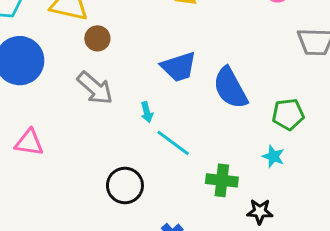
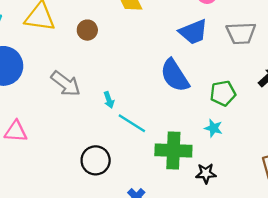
brown circle: (97, 38) -> (87, 30), moved
blue trapezoid: (179, 67) -> (193, 32), moved
green cross: (222, 180) -> (173, 150), size x1.4

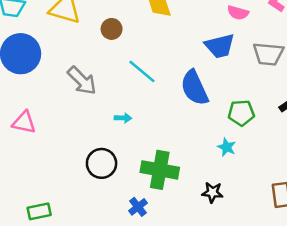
cyan arrow: (109, 100) -> (123, 118), moved, turned -77
cyan line: (132, 123) -> (142, 71), moved
green cross: (173, 150) -> (160, 170), moved

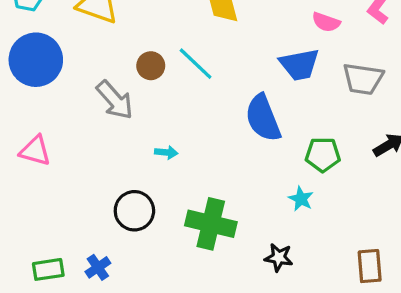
brown circle: (112, 29) -> (151, 66), moved
cyan line: (142, 71) -> (196, 64), moved
blue cross: (138, 207) -> (98, 267), moved

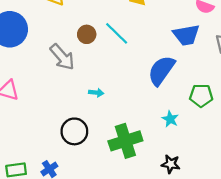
blue semicircle: (263, 118) -> (161, 70), turned 56
cyan star: (301, 199) -> (170, 119), moved
green cross: (211, 224) -> (125, 141), turned -32

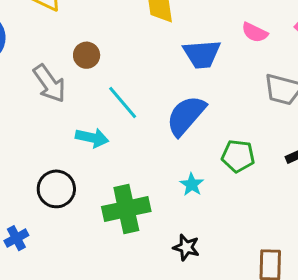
cyan line: (117, 33) -> (123, 102), moved
blue trapezoid: (186, 35) -> (202, 54), moved
cyan arrow: (96, 93) -> (92, 138), size x1.5

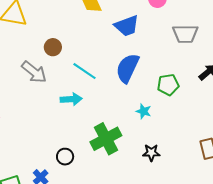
black circle: (56, 189) -> (65, 157), moved, size x0.7

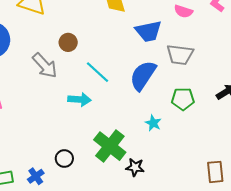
gray trapezoid: (185, 34) -> (180, 55), moved
green cross: (106, 139) -> (110, 146), turned -32
black star: (151, 153) -> (135, 167), moved

